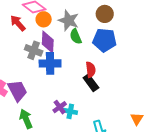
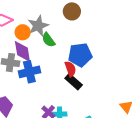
orange circle: (44, 19) -> (23, 32), moved
gray star: (69, 20) -> (38, 26), turned -30
blue pentagon: (104, 40) -> (80, 55), moved

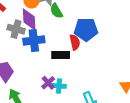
black rectangle: (74, 82) -> (61, 55), moved, turned -48

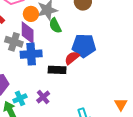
red semicircle: (75, 42) -> (72, 58), turned -119
cyan cross: (59, 86) -> (20, 98), moved, turned -32

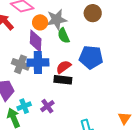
gray cross: (14, 42) -> (21, 64), moved
red semicircle: (72, 58) -> (64, 67), moved

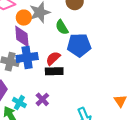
green semicircle: (64, 36) -> (62, 27), moved
cyan cross: (24, 106) -> (19, 103), turned -32

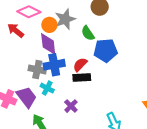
cyan cross: (19, 103) -> (47, 88), moved

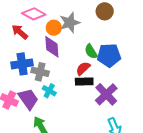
green semicircle: (88, 33) -> (91, 51), moved
blue cross: (54, 65) -> (22, 64), moved
purple cross: (71, 106) -> (106, 94), moved, size x1.6

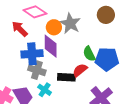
gray star: (70, 23) -> (70, 23), turned -30
blue cross: (22, 64) -> (32, 54), moved
black rectangle: (84, 81) -> (66, 77), moved

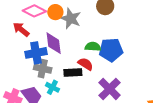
orange circle: (54, 27) -> (55, 12), moved
green semicircle: (89, 54) -> (93, 47), turned 126
red semicircle: (80, 70) -> (85, 64), turned 77

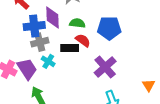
green semicircle: (93, 47) -> (77, 23), moved
gray cross: (43, 69) -> (40, 42), turned -30

